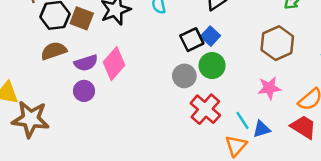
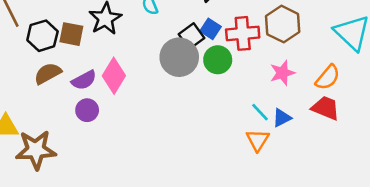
gray circle: (184, 76) -> (179, 57), moved, size x1.5
red cross: (205, 109) -> (243, 33), moved, turned -36

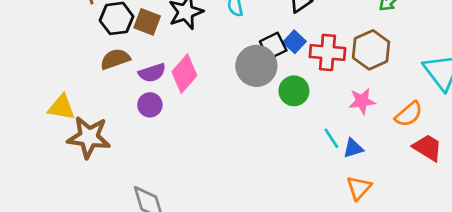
green circle: (218, 60) -> (294, 91), moved
red trapezoid: (326, 108) -> (428, 148), moved
orange triangle: (258, 140) -> (359, 188), moved

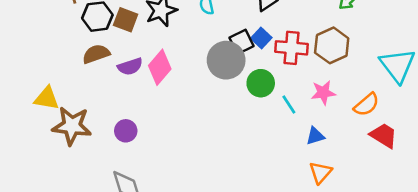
purple circle: (150, 105) -> (126, 131), moved
cyan line: (331, 138) -> (289, 104), moved

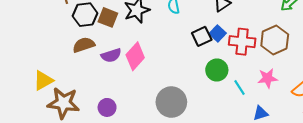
gray circle: (226, 60) -> (171, 102), moved
yellow triangle: (47, 98) -> (43, 80), turned -40

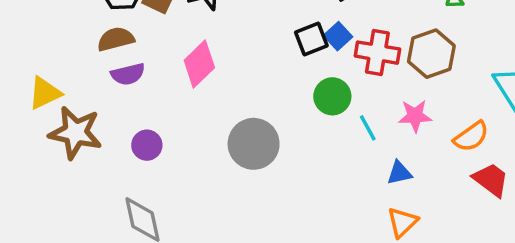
purple semicircle: (111, 55) -> (128, 74), moved

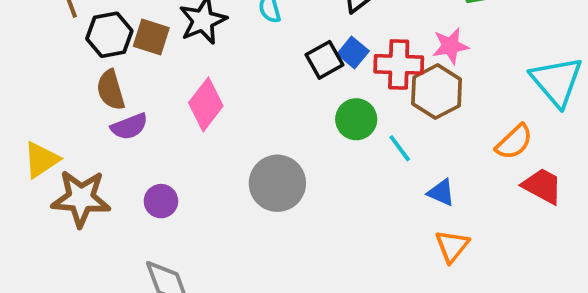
brown semicircle: (116, 39) -> (111, 90), turned -84
brown hexagon: (431, 54) -> (437, 92), moved
pink star: (415, 116) -> (450, 46), moved
blue triangle: (399, 173) -> (441, 193), turned 44

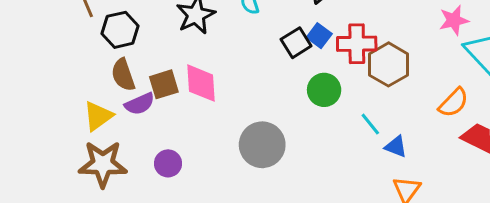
brown square: (151, 37) -> (164, 84), moved, turned -32
pink star: (450, 46) -> (454, 20), moved
pink diamond: (206, 104) -> (201, 83), turned -39
cyan line: (400, 148) -> (370, 124), moved
yellow triangle: (41, 160) -> (98, 116), moved

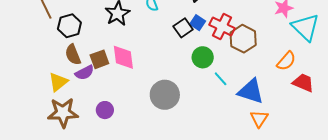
red cross: (357, 44) -> (222, 26), turned 30
cyan line: (370, 124) -> (221, 79), moved
blue triangle: (396, 147) -> (251, 91), size x1.8

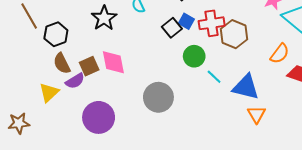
red cross: (222, 26) -> (212, 23), turned -30
purple circle: (105, 110) -> (99, 117), size x1.8
brown star: (63, 113) -> (19, 123), moved, size x0.7

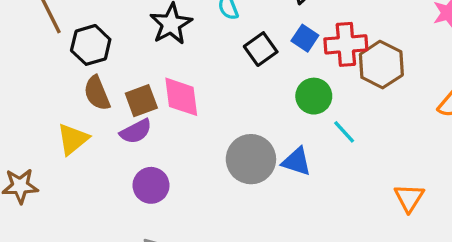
black square: (172, 28) -> (261, 49), moved
purple semicircle: (75, 81) -> (136, 131), moved
blue triangle: (246, 87) -> (297, 162), moved, size x0.7
purple circle: (99, 117) -> (151, 185), size x0.7

